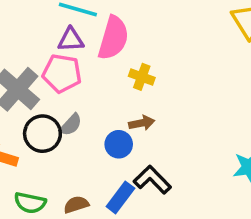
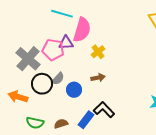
purple triangle: (71, 40) -> (66, 43), moved
yellow cross: (142, 77) -> (98, 52), turned 32
blue circle: (119, 144) -> (74, 90), moved

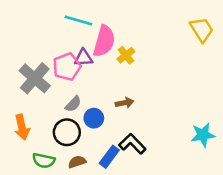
pink pentagon: (53, 50) -> (67, 67), turned -30
yellow cross: (98, 52) -> (126, 55), moved
black circle: (42, 84) -> (67, 132), moved
orange arrow: (18, 97) -> (22, 127), turned -120

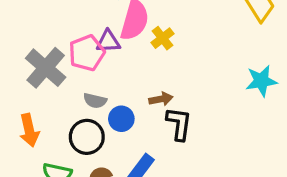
gray semicircle: (73, 104) -> (95, 101), turned 60
cyan star: (203, 135) -> (261, 81), moved
black L-shape: (132, 144) -> (179, 124), moved, turned 52

